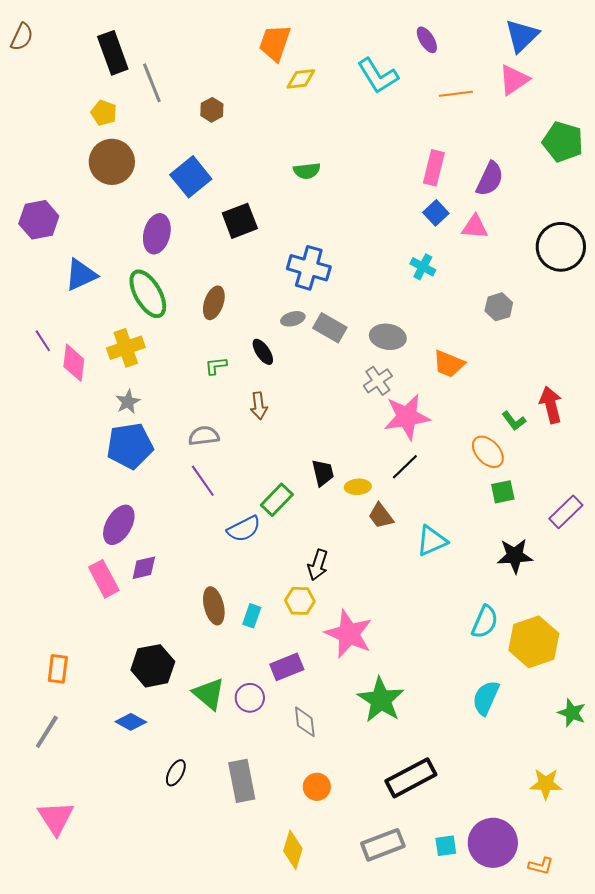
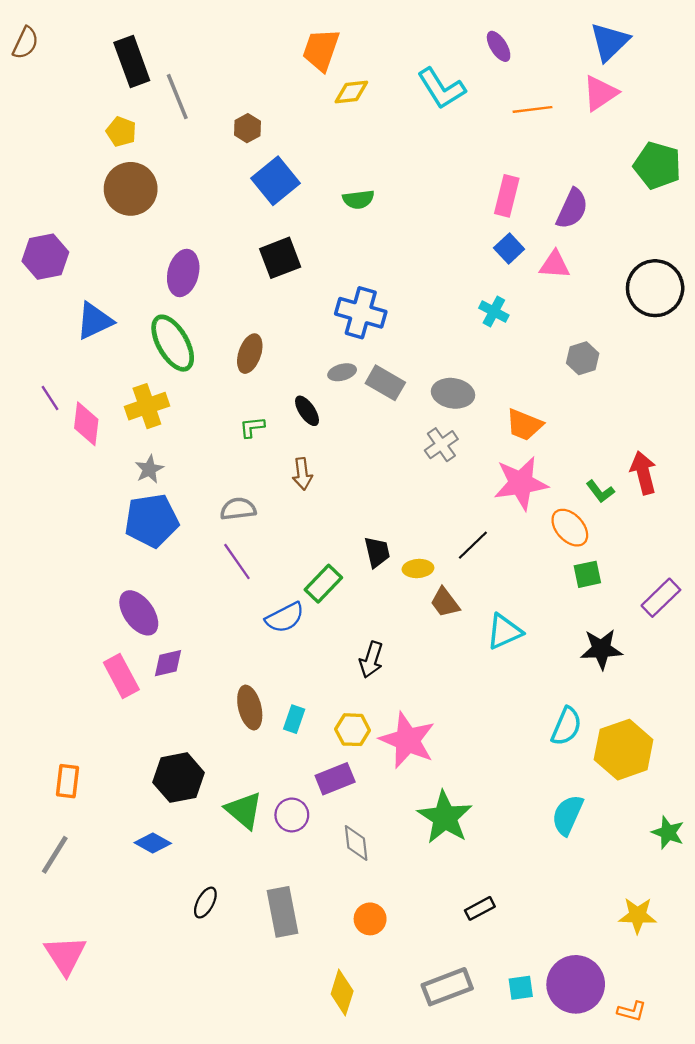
blue square: (191, 177) -> (275, 181), moved
pink star: (407, 417) -> (521, 483), moved
purple ellipse: (119, 525) -> (139, 613), turned -66
yellow hexagon: (300, 601) -> (353, 730), moved
black rectangle: (411, 778) -> (480, 908), size x0.5

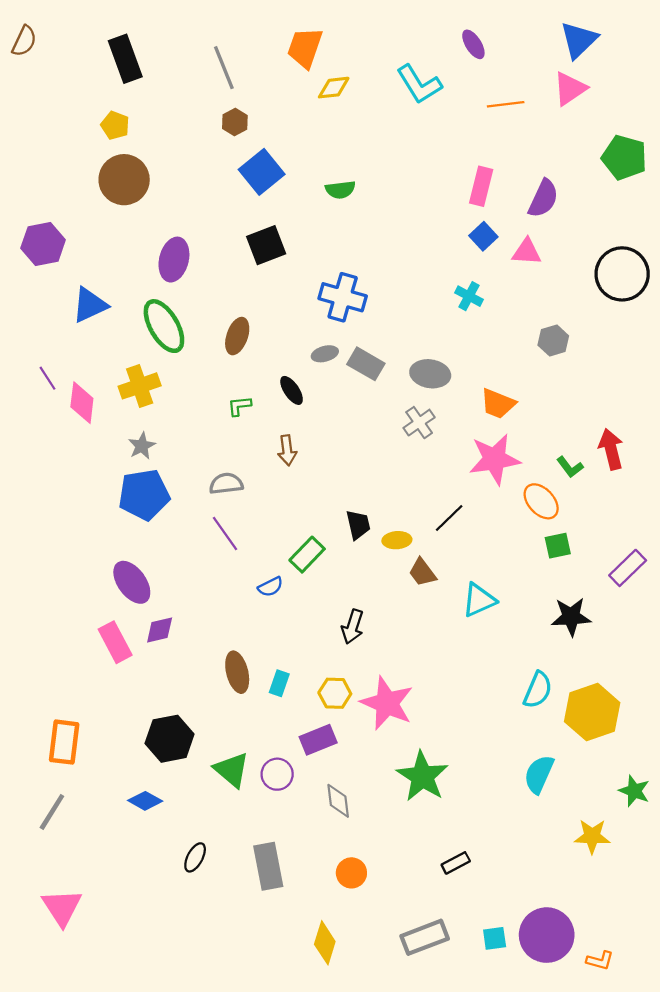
gray line: (177, 97) -> (224, 68), moved
blue semicircle: (285, 618) -> (270, 587), size x0.7
orange rectangle: (68, 781) -> (64, 742), size x1.4
yellow star: (638, 915) -> (592, 836), moved

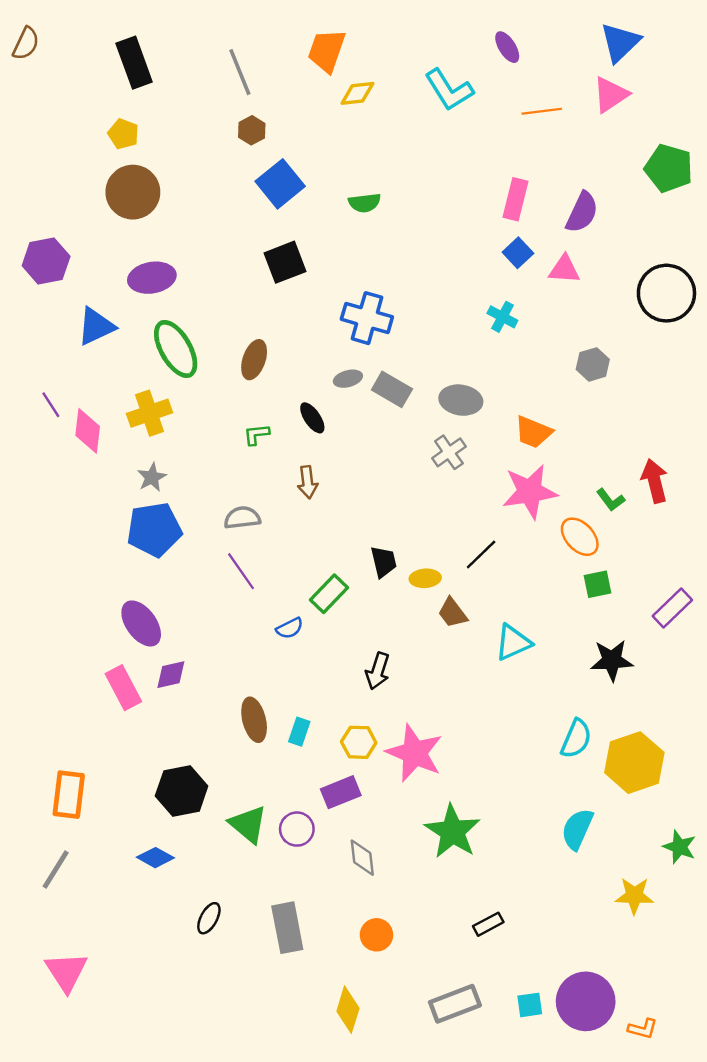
purple ellipse: (174, 260) -> (152, 278), moved, turned 66

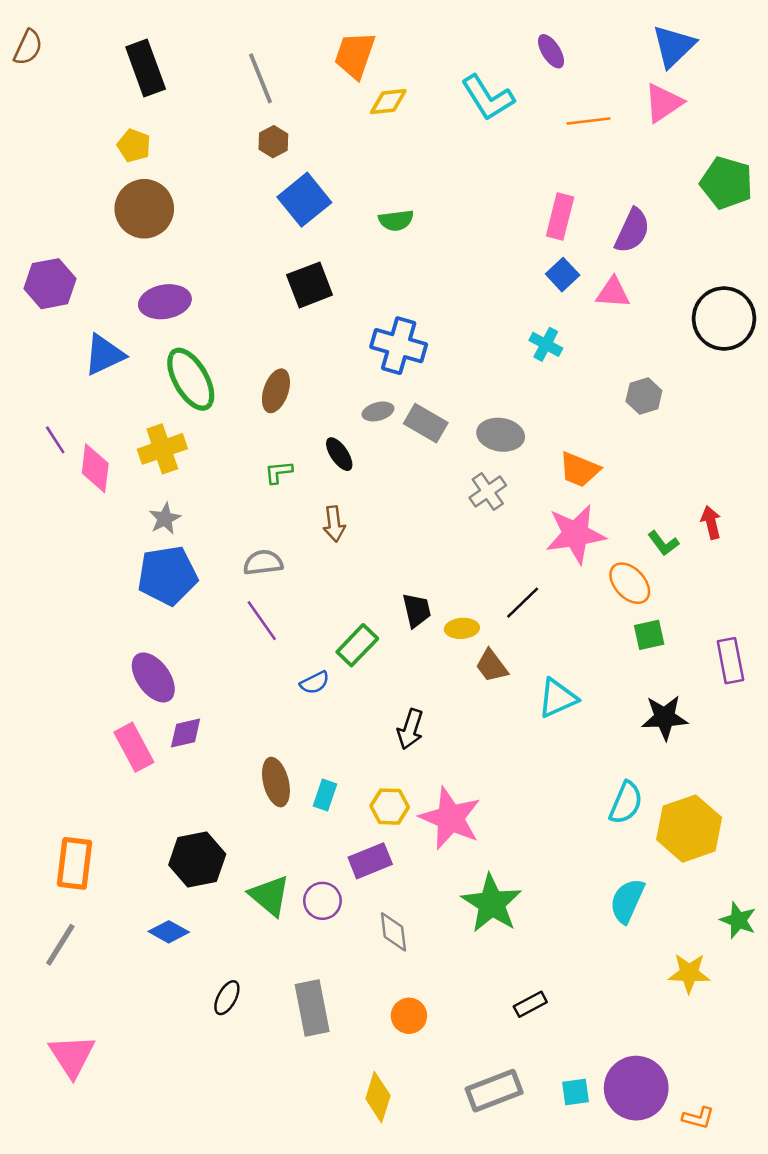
red arrow: (655, 481) -> (711, 523), size x0.7
purple rectangle: (672, 608) -> (730, 661), turned -57

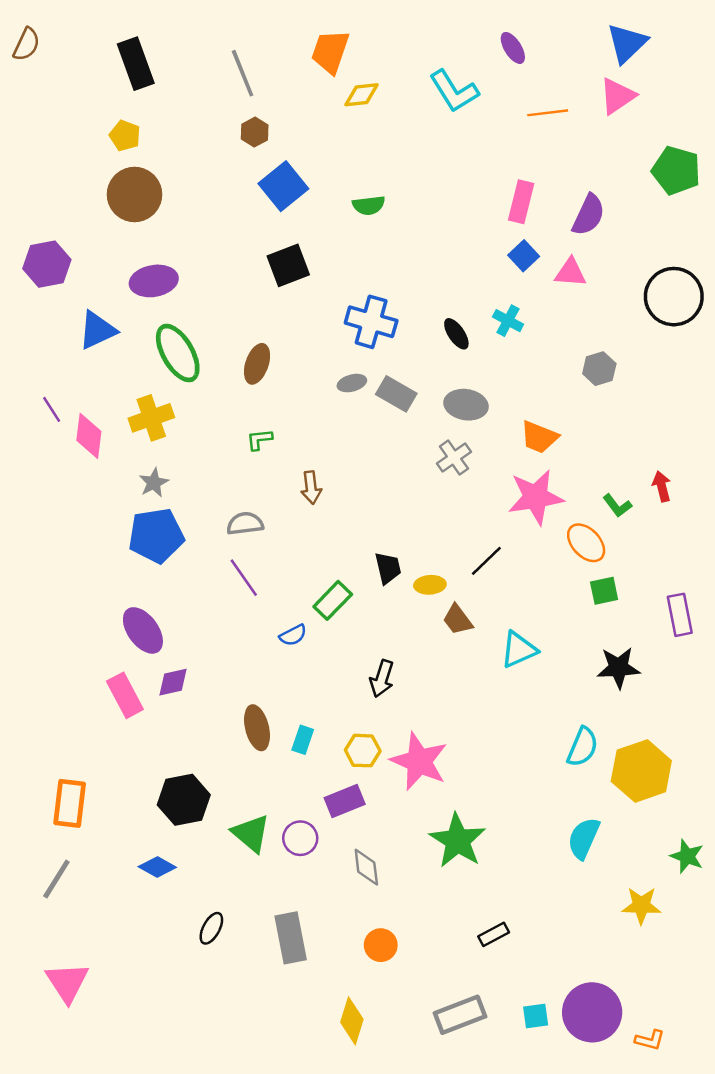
black ellipse: (339, 454) -> (456, 334), moved

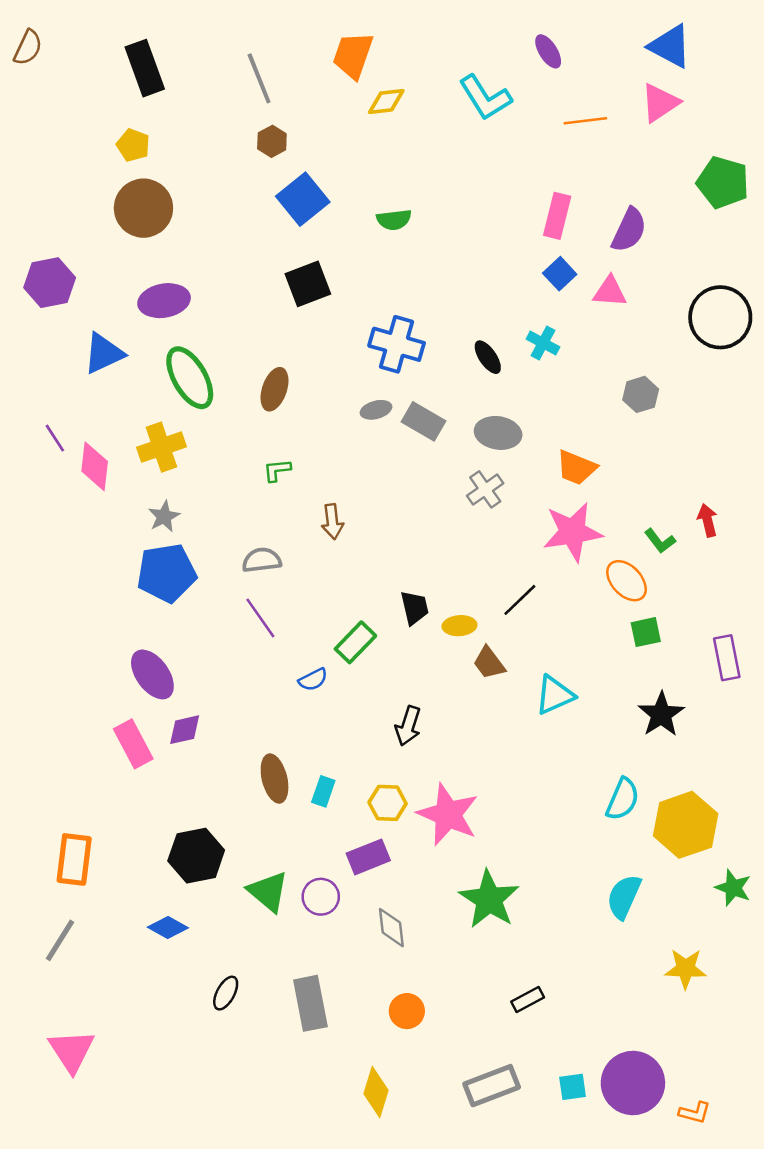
blue triangle: (627, 43) -> (670, 46), turned -48
black star: (619, 668) -> (661, 714), turned -30
green star: (687, 856) -> (733, 888), moved

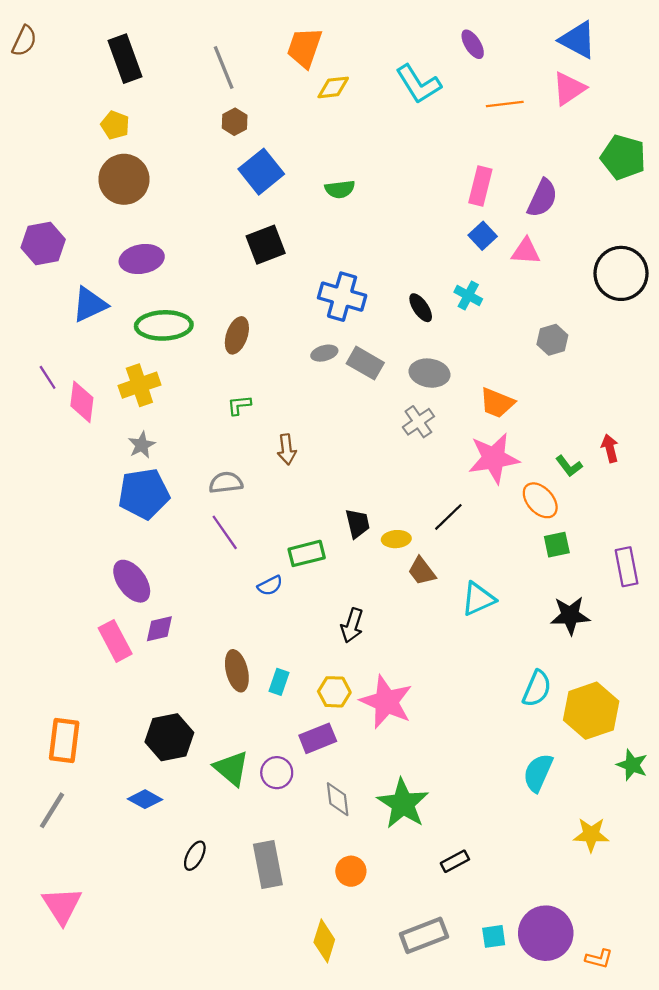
green ellipse: (190, 378) -> (164, 325), turned -62
green rectangle: (355, 642) -> (307, 553), turned 32
black star: (661, 714) -> (570, 615), turned 30
green star: (489, 899) -> (403, 804), moved

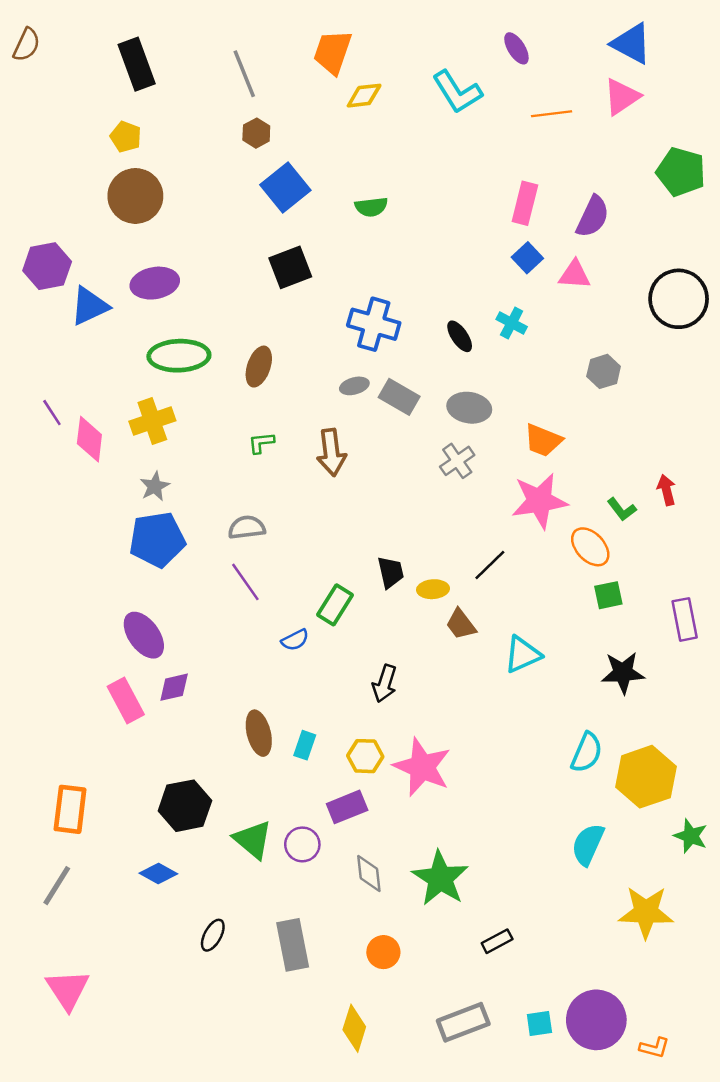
blue triangle: (90, 304) -> (89, 306), moved
brown arrow: (287, 449) -> (331, 452), moved, size x1.4
green rectangle: (307, 553) -> (335, 605), turned -44
yellow star: (591, 835) -> (646, 912), size x1.4

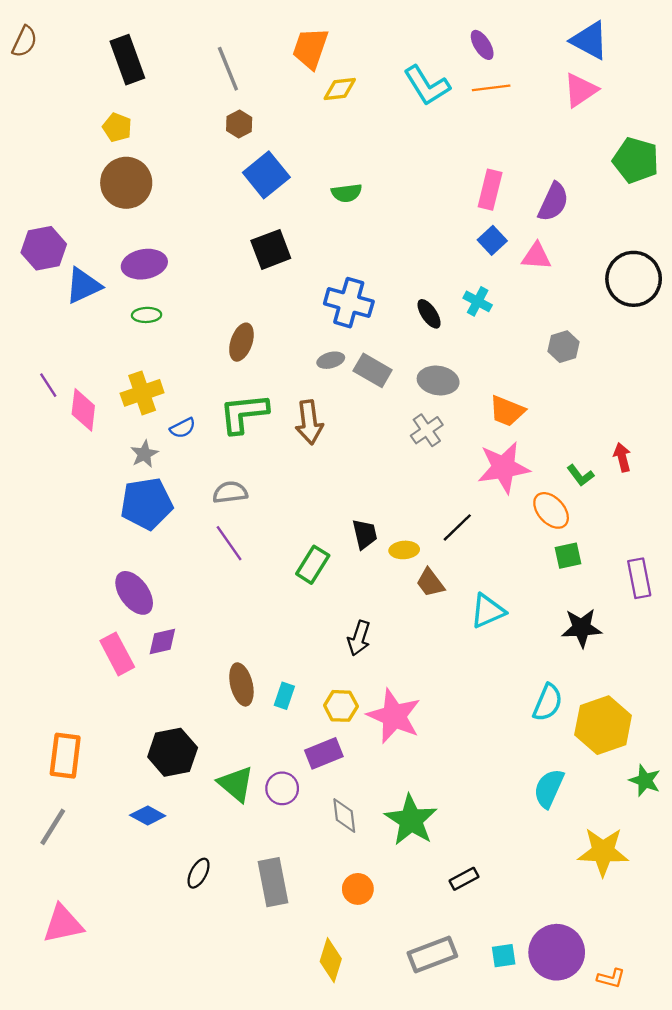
orange line: (552, 114) -> (491, 88), moved
green ellipse: (179, 356) -> (147, 315), moved, size x0.5
green L-shape: (261, 443) -> (244, 413), size x2.0
blue semicircle: (295, 640) -> (183, 428), moved
pink triangle: (68, 990) -> (63, 924), turned 51

